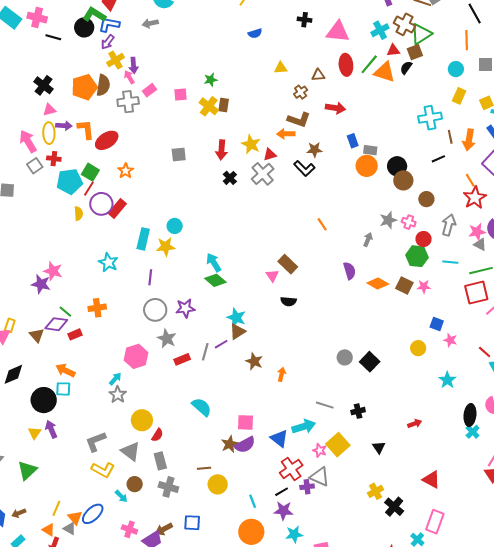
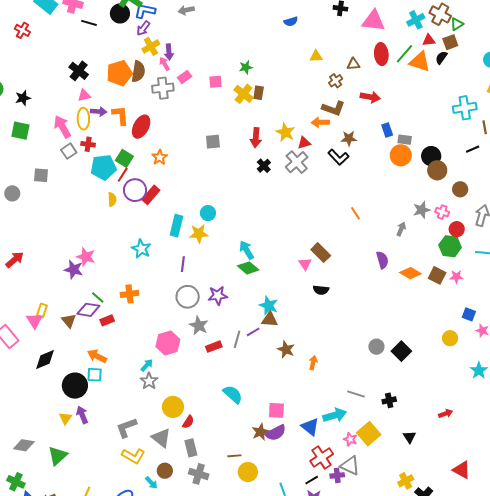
green triangle: (421, 34) -> (457, 24), size x0.6
red ellipse: (107, 140) -> (141, 127), turned -30
brown triangle: (237, 332) -> (270, 319), turned 36

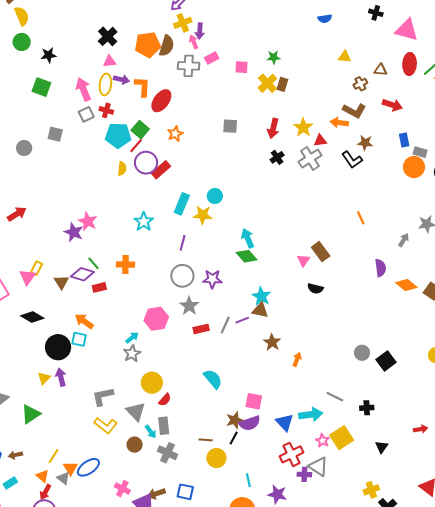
black diamond: (45, 359) -> (32, 317), turned 45
black line: (312, 480) -> (234, 438), moved, turned -40
cyan arrow: (151, 483) -> (151, 432), moved

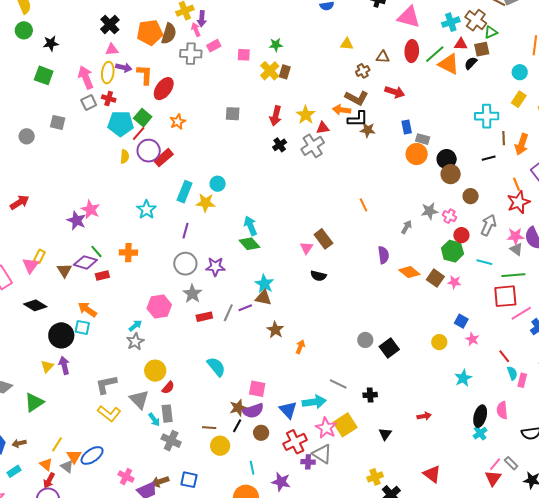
black L-shape: (352, 160) -> (358, 119), moved, turned -55
pink star: (323, 441) -> (326, 428), size x1.5
brown circle: (135, 445) -> (261, 433), moved

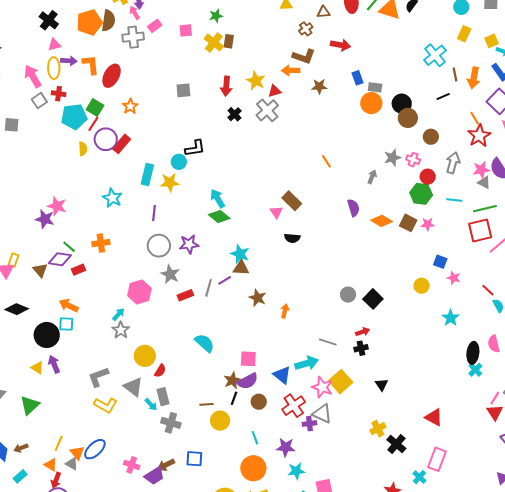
cyan cross: (487, 116) -> (435, 55), turned -30
black L-shape: (358, 119) -> (195, 148), moved
yellow triangle: (47, 366) -> (37, 368), turned -32
red arrow: (424, 416) -> (363, 332), moved

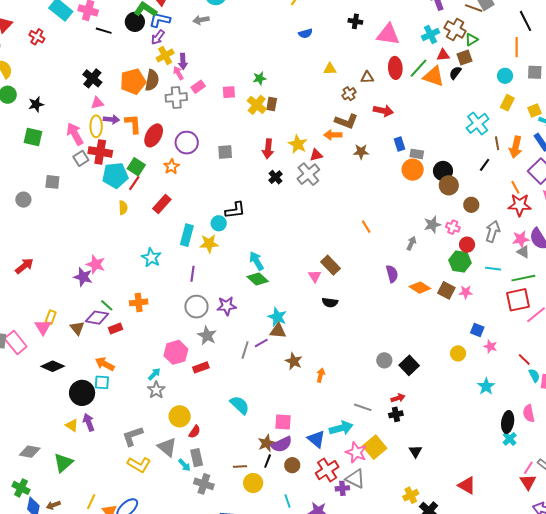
red cross: (59, 94) -> (100, 152), size x1.6
black line: (443, 97) -> (485, 165), turned -32
red star: (479, 136) -> (520, 205), turned 30
purple circle: (106, 139) -> (187, 143), moved
red rectangle: (185, 295) -> (201, 367), moved

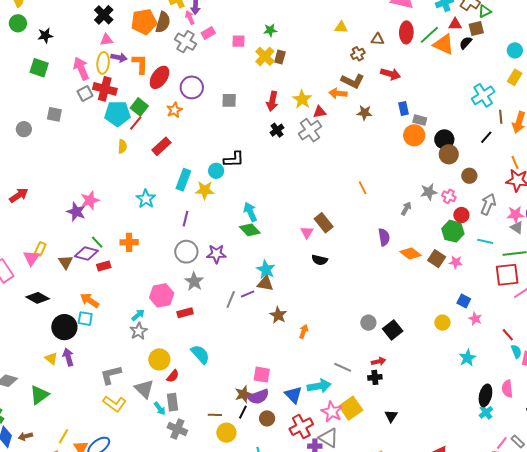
gray cross: (176, 97) -> (185, 42), turned 30
pink star: (96, 264) -> (90, 200), turned 30
cyan semicircle: (240, 405) -> (200, 354), moved

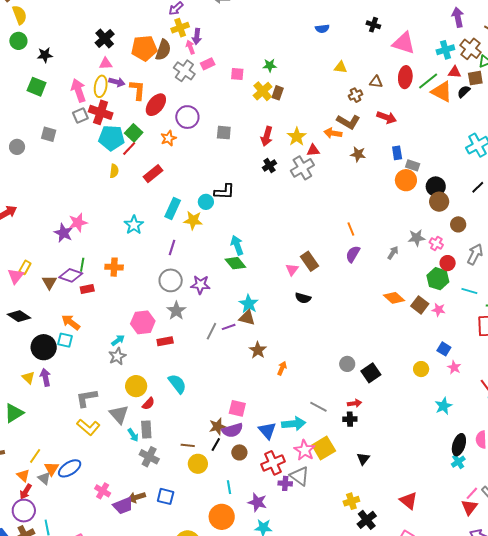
purple semicircle: (384, 237) -> (353, 254), moved, turned -144
green line: (97, 242) -> (82, 265), turned 48

